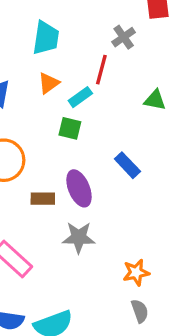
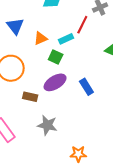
orange triangle: (49, 83) -> (41, 38), moved
purple ellipse: (79, 188) -> (55, 82), moved, turned 70

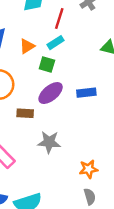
red line: (82, 25) -> (59, 19), moved
blue rectangle: (86, 87) -> (86, 93), turned -56

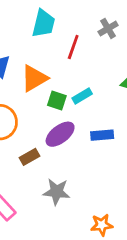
cyan rectangle: (56, 43) -> (82, 96), moved
orange triangle: (27, 46) -> (34, 78), size x1.5
brown rectangle: (25, 113) -> (29, 157), turned -35

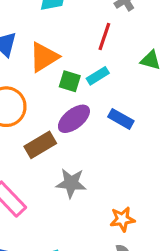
red line: (73, 47) -> (104, 36), moved
blue rectangle: (102, 135) -> (121, 119), turned 35
brown rectangle: (29, 157) -> (40, 145), size x1.4

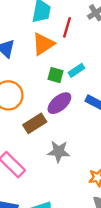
red line: (104, 36) -> (67, 27), moved
orange triangle: (44, 57) -> (43, 44), moved

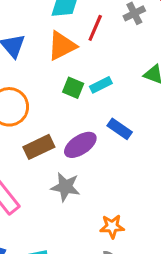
purple ellipse: (59, 103) -> (80, 145), moved

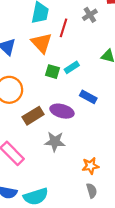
orange triangle: (62, 46) -> (41, 43), turned -40
purple ellipse: (80, 145) -> (62, 111), turned 55

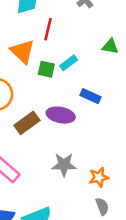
red line: (63, 28) -> (48, 29), moved
orange triangle: (41, 43) -> (22, 52), moved
gray star: (55, 142) -> (64, 165), moved

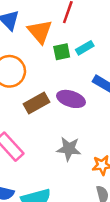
green square: (46, 69) -> (62, 52), turned -30

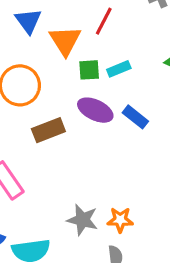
purple ellipse: (71, 99) -> (95, 110), moved
gray star: (69, 149) -> (83, 220), moved

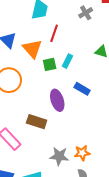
cyan rectangle: (119, 69) -> (68, 61), turned -32
purple ellipse: (95, 110) -> (57, 100), moved, turned 55
brown rectangle: (48, 130) -> (37, 122), moved, turned 48

